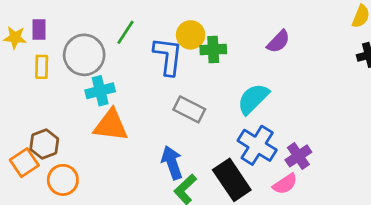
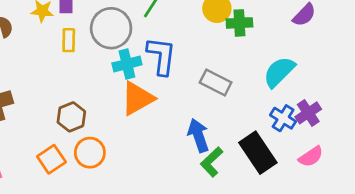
blue L-shape: (168, 56) -> (161, 56), moved
orange triangle: (111, 125) -> (138, 98), turned -36
blue cross: (257, 145) -> (283, 118), size x0.7
purple cross: (298, 156) -> (308, 113), moved
orange square: (24, 163) -> (51, 159), moved

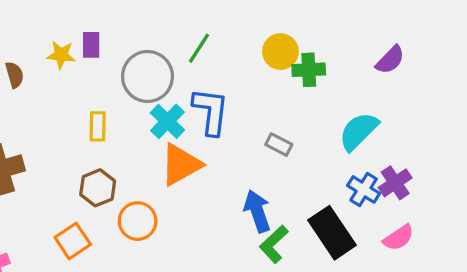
yellow rectangle: (69, 40) -> (98, 126), moved
cyan cross: (127, 64) -> (167, 121), turned -32
gray rectangle: (216, 82) -> (279, 145), size x0.7
orange circle: (90, 153) -> (138, 221), moved

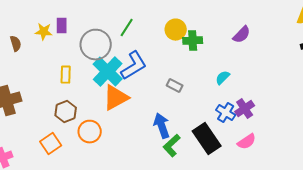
blue L-shape: (211, 111) -> (134, 66), turned 52
cyan cross: (167, 121) -> (108, 72), size x1.4
cyan semicircle: (359, 131) -> (223, 78), size x0.6

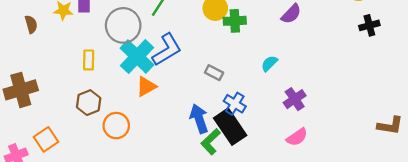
orange triangle: (116, 98) -> (146, 86), size x0.7
blue cross: (226, 113) -> (235, 104), moved
black rectangle: (207, 139) -> (230, 127), moved
orange square: (51, 144) -> (46, 139), moved

